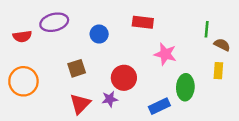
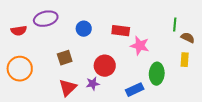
red rectangle: (143, 22) -> (121, 31), moved

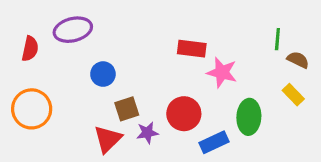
blue circle: (84, 29) -> (103, 74), moved
red semicircle: (19, 31) -> (30, 49), turned -70
brown square: (65, 58) -> (127, 109), moved
yellow rectangle: (185, 60) -> (293, 95), turned -48
red circle: (105, 66) -> (184, 114), moved

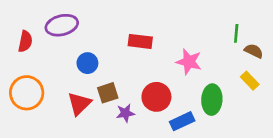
red rectangle: (192, 49) -> (140, 41), moved
red triangle: (108, 139) -> (79, 104), moved

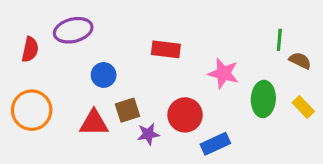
yellow rectangle: (250, 81) -> (303, 107), moved
green ellipse: (212, 100) -> (263, 99), moved
red triangle: (79, 104) -> (94, 123), turned 45

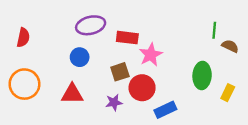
purple ellipse: (73, 30) -> (91, 25), moved
pink star: (223, 73) -> (151, 55), moved, turned 30
yellow rectangle: (303, 107) -> (228, 93), moved, turned 70
brown square: (128, 110) -> (120, 72), moved

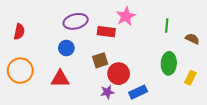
green line: (214, 30) -> (167, 25), moved
pink star: (151, 55) -> (126, 16), moved
purple star: (114, 102) -> (107, 92), moved

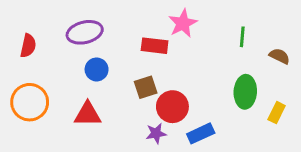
purple ellipse: (76, 21) -> (85, 32), moved

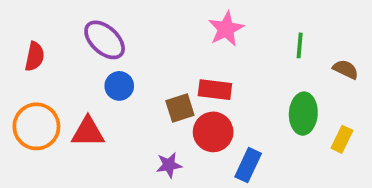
purple ellipse: (85, 32) -> (105, 40), turned 56
red rectangle: (155, 46) -> (215, 90), moved
red triangle: (88, 114) -> (88, 132), moved
purple star: (156, 133) -> (169, 165), moved
blue rectangle: (201, 133) -> (248, 165), turned -40

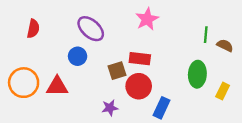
purple ellipse: (105, 40) -> (91, 29), moved
green line: (300, 45) -> (206, 35), moved
red semicircle: (35, 56) -> (33, 29), moved

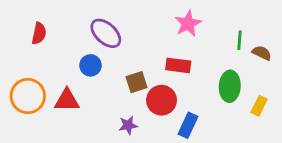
pink star: (147, 19) -> (188, 24), moved
red rectangle: (140, 59) -> (178, 65), moved

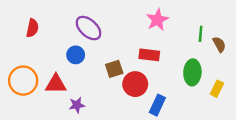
brown semicircle: (262, 53) -> (219, 44), turned 35
purple star: (128, 125) -> (77, 105), moved

